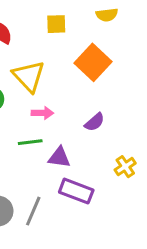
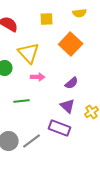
green line: (30, 142) -> (22, 101), moved
purple triangle: (59, 157) -> (68, 106), moved, turned 35
gray line: (33, 211) -> (32, 141), turned 30

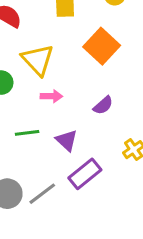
purple triangle: (68, 106) -> (67, 140), moved
purple rectangle: (60, 128) -> (85, 174), turned -60

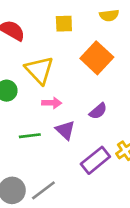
purple triangle: (67, 140) -> (65, 130), moved
purple rectangle: (85, 174) -> (95, 160), moved

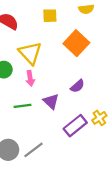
pink arrow: (52, 103) -> (30, 78), moved, turned 80

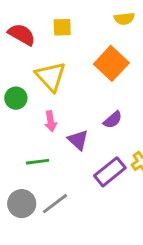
yellow square: (50, 16) -> (62, 27), moved
pink arrow: (30, 78) -> (51, 121), moved
green line: (22, 106) -> (38, 162), moved

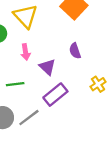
purple semicircle: (113, 120) -> (75, 51), turned 112
purple rectangle: (110, 172) -> (55, 95), moved

